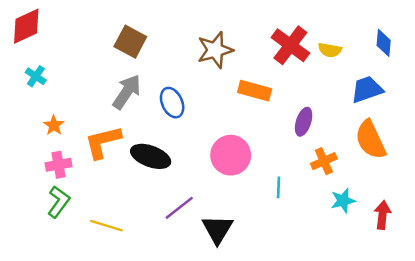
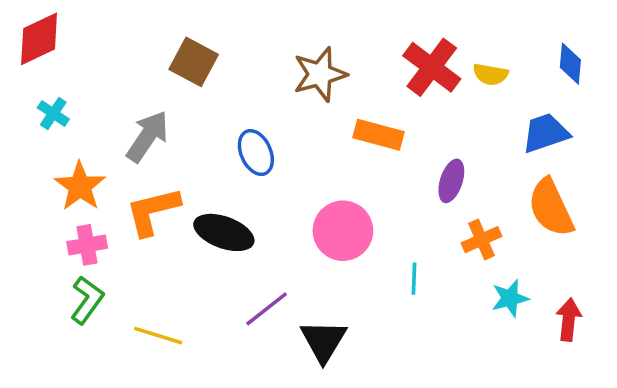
gray arrow: (127, 92) -> (147, 137), moved
orange star: (54, 125) -> (80, 186), size x1.6

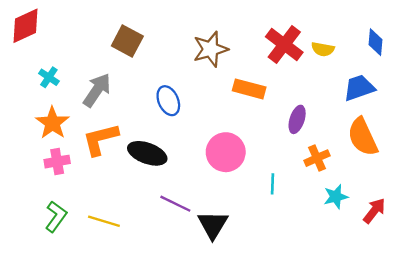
cyan cross: (53, 113) -> (49, 77), moved
green L-shape: (87, 300) -> (56, 217), moved
purple line: (267, 309) -> (175, 204), turned 64
red arrow: (569, 320) -> (374, 211), turned 32

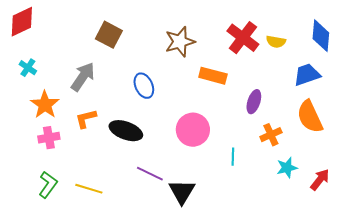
blue diamond: (376, 42) -> (321, 36), size x1.4
cyan cross: (49, 77) -> (28, 68), moved
orange L-shape: (100, 139) -> (86, 119), size x0.7

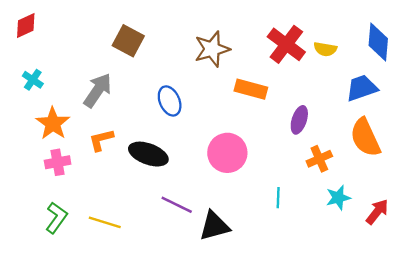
red diamond: (22, 22) -> (26, 25), size x0.7
cyan line: (233, 157) -> (278, 198), moved
black triangle: (182, 192) -> (214, 226), turned 44

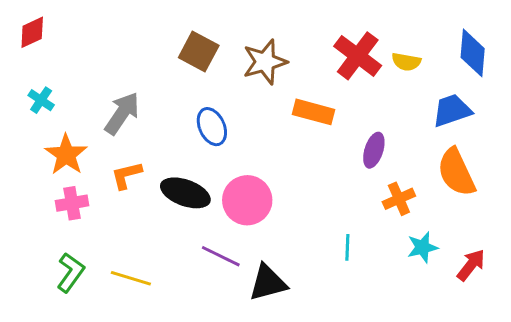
brown square: (128, 41) -> (199, 52), moved
pink circle: (227, 153) -> (247, 200), moved

